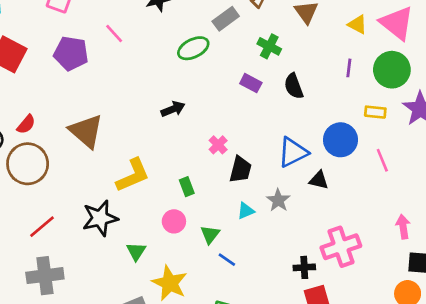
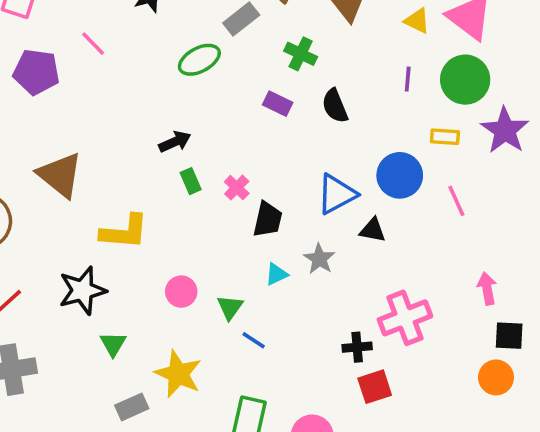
yellow L-shape: (133, 175) -> (124, 232), turned 30
green rectangle: (187, 187) -> (191, 181), moved
green triangle: (136, 251) -> (113, 344), moved

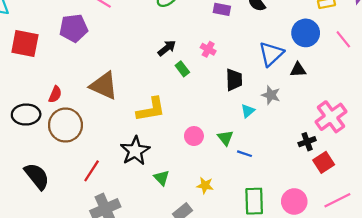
pink cross: (237, 188) -> (208, 49), moved
yellow star: (178, 374) -> (205, 185), size x0.6

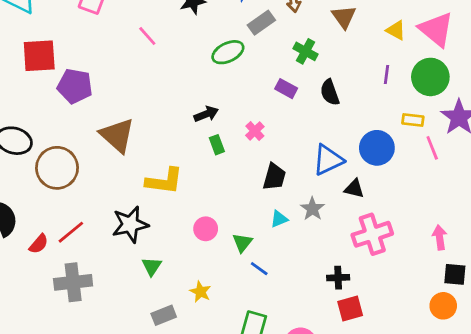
purple pentagon: (74, 28) -> (75, 86), moved
pink line: (343, 39) -> (432, 148), moved
red square: (25, 44) -> (39, 56), turned -32
red semicircle: (55, 94) -> (39, 244), moved
pink cross: (331, 117) -> (372, 234), moved

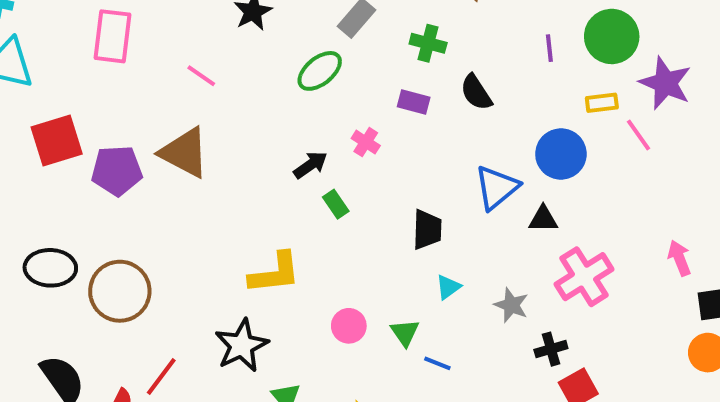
pink cross: (255, 131) -> (366, 142), moved
brown triangle: (117, 135) -> (184, 153), moved
gray star: (312, 209) -> (511, 305), moved

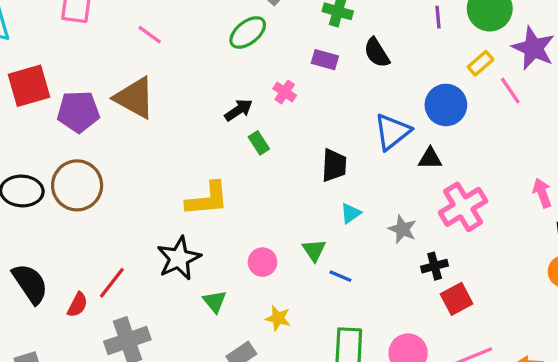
yellow rectangle: (602, 103) -> (481, 63), turned -35
brown circle: (120, 291) -> (77, 185), moved
pink circle: (349, 326) -> (263, 262), moved

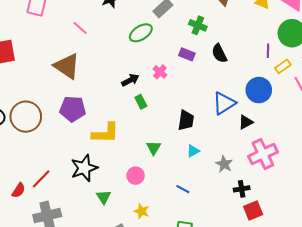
purple line: (438, 17) -> (268, 51), moved
purple pentagon: (78, 112) -> (73, 109), moved
black triangle: (430, 158) -> (246, 122), turned -35
green triangle: (314, 250) -> (154, 148), moved

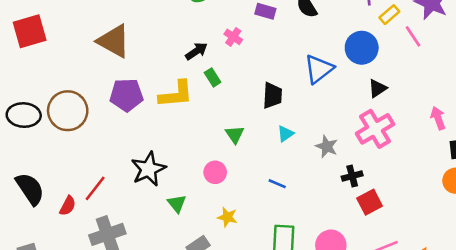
black triangle: (246, 122) -> (377, 88), moved
yellow L-shape: (105, 133) -> (176, 94), moved

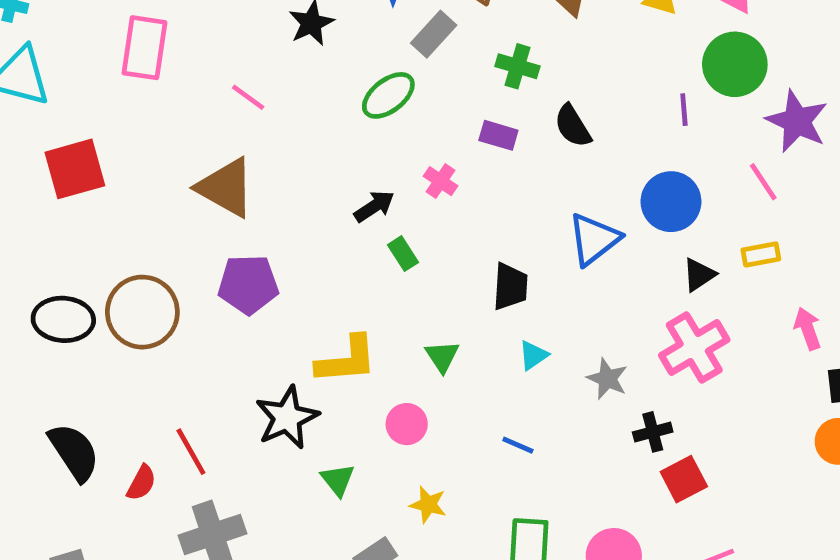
yellow rectangle: (389, 15) -> (761, 254), moved, turned 30
yellow L-shape: (176, 94) -> (347, 360), moved
red line: (95, 188) -> (191, 452), turned -68

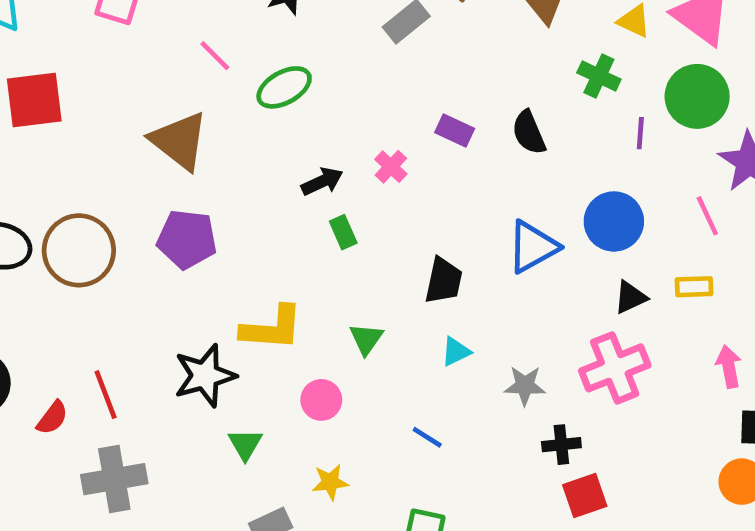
green cross: (517, 66) -> (599, 76), moved
green ellipse: (388, 95) -> (284, 87), moved
gray star: (607, 379) -> (525, 386), turned -30
yellow star: (428, 505) -> (330, 482), turned -30

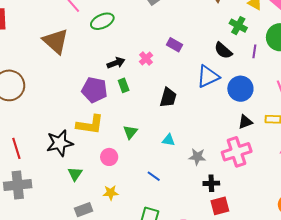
black semicircle: (529, 133) -> (223, 51), moved, turned -30
purple pentagon: (187, 239) -> (94, 90), moved
blue triangle: (533, 247) -> (208, 76), moved
black trapezoid: (444, 281) -> (168, 97), moved
cyan triangle: (456, 351) -> (169, 140), turned 32

